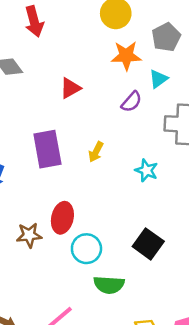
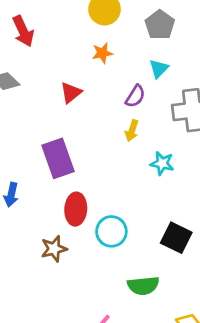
orange star: (126, 56) -> (102, 53), moved, size x0.7
yellow arrow: (96, 152) -> (132, 131), moved
red ellipse: (62, 218) -> (76, 209), moved
cyan circle: (86, 249) -> (111, 231), moved

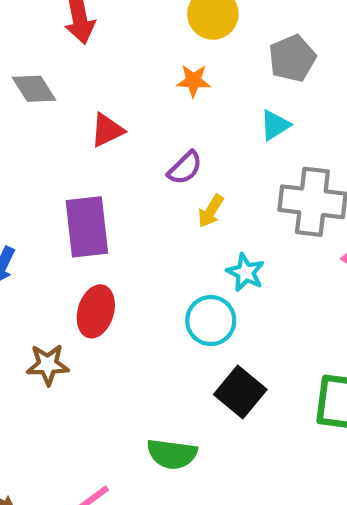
red triangle: (71, 93) -> (107, 130), moved
purple semicircle: (135, 96) -> (185, 168), moved
cyan circle: (111, 231) -> (211, 321), moved

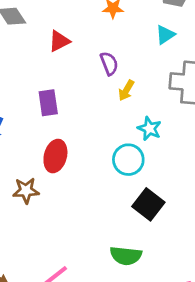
purple semicircle: (185, 168) -> (109, 63), turned -65
purple rectangle: (87, 227) -> (48, 103), size x0.7
green semicircle: (172, 454) -> (126, 256), moved

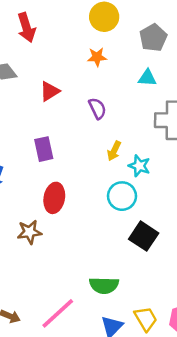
cyan triangle: (165, 35) -> (147, 78), turned 42
yellow arrow: (126, 90) -> (114, 151), moved
green semicircle: (126, 256) -> (104, 285), moved

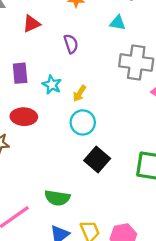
yellow arrow: (114, 151) -> (80, 93), moved
cyan star: (139, 166) -> (52, 85), moved
red ellipse: (54, 198) -> (24, 117), turned 75

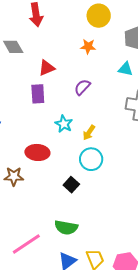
purple semicircle: (71, 44) -> (82, 87), turned -120
purple rectangle: (20, 73) -> (38, 94), moved
black square: (97, 159) -> (71, 185), moved, size x0.7

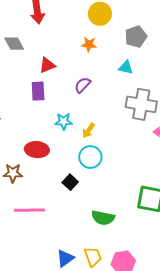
cyan star: (64, 124) -> (64, 121), turned -30
green semicircle: (66, 227) -> (103, 218), moved
pink line: (26, 244) -> (29, 210), moved, turned 32

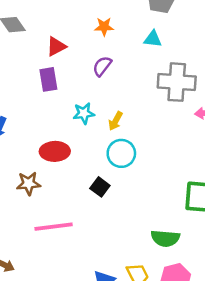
orange star: (89, 44) -> (104, 27), moved
green semicircle: (103, 218) -> (165, 238), moved

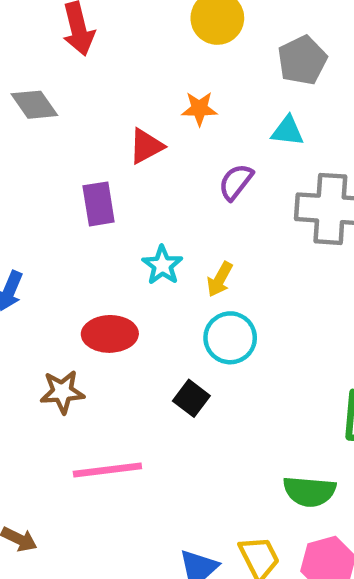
red triangle: (56, 47) -> (146, 146), moved
purple semicircle: (102, 66) -> (236, 182), moved
cyan star: (84, 113) -> (162, 265), turned -30

